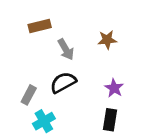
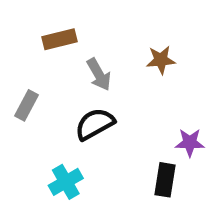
purple star: (114, 88) -> (190, 143), moved, turned -30
gray rectangle: (29, 95) -> (26, 105), moved

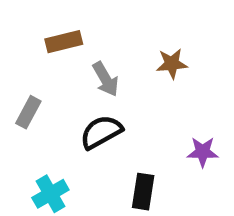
black rectangle: (165, 180) -> (143, 192), moved
cyan cross: (66, 182) -> (50, 194), moved

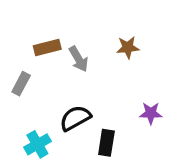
brown rectangle: (64, 42) -> (47, 47), moved
black semicircle: (101, 132) -> (75, 118), moved

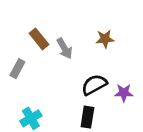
brown rectangle: (47, 47) -> (39, 39), turned 65
black semicircle: (75, 118) -> (94, 85), moved

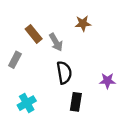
brown star: (105, 39) -> (83, 23), moved
black semicircle: (94, 85) -> (64, 73), moved, turned 110

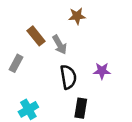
brown star: (83, 23) -> (77, 16), moved
purple star: (107, 81) -> (102, 71), moved

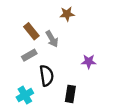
gray rectangle: (16, 63) -> (29, 55), moved, turned 32
black semicircle: (68, 77) -> (47, 76), moved

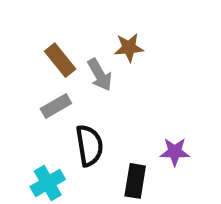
brown star: (67, 14) -> (129, 48), moved
purple star: (89, 62) -> (175, 152), moved

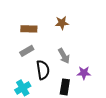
brown rectangle: (60, 60) -> (29, 29), turned -49
gray arrow: (100, 75) -> (64, 56), moved

